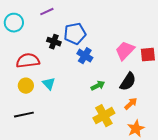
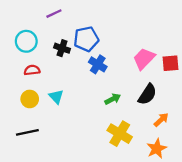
cyan circle: (14, 23) -> (26, 41), moved
red semicircle: (28, 61) -> (32, 70), size x0.6
orange arrow: (131, 104) -> (161, 120), moved
yellow cross: (104, 116) -> (120, 134), turned -30

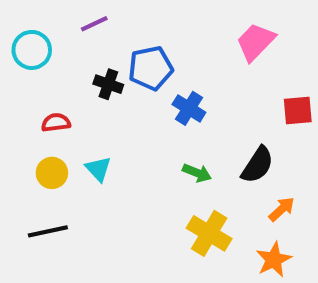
cyan circle: (26, 41) -> (32, 50), moved
pink trapezoid: (144, 59) -> (255, 42), moved
blue cross: (98, 64) -> (189, 108), moved
green arrow: (113, 99) -> (197, 173), turned 49

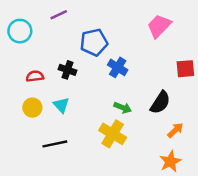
black cross: (108, 84) -> (67, 70), moved
black line: (48, 231) -> (55, 144), moved
yellow cross: (209, 233) -> (113, 134), moved

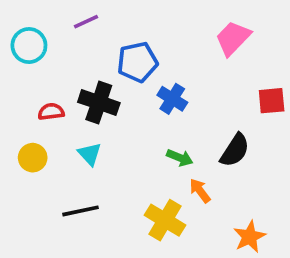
black cross: (67, 70) -> (99, 102), size x1.5
yellow circle: (32, 108) -> (33, 158), moved
orange arrow: (175, 130) -> (200, 191), moved, turned -84
yellow cross: (113, 134) -> (165, 220), moved

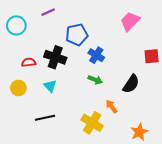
green arrow: (180, 158) -> (95, 80), moved

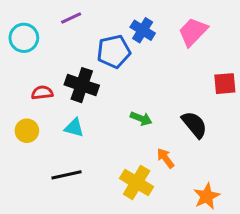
blue cross: (96, 55) -> (143, 30), moved
black semicircle: (131, 84) -> (194, 125), turned -72
cyan triangle: (50, 86) -> (74, 128), turned -32

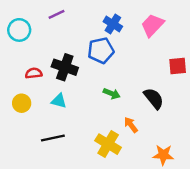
blue pentagon: (114, 52) -> (101, 50), moved
orange star: (207, 196) -> (163, 155), turned 30

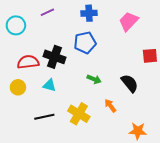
blue cross: (113, 24) -> (89, 13), moved, turned -35
red semicircle: (34, 73) -> (28, 62), size x1.5
yellow cross: (108, 144) -> (79, 114), moved

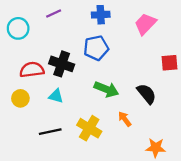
green arrow: (94, 79) -> (106, 89), size x1.5

